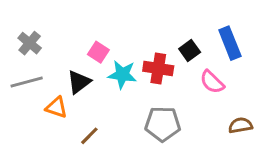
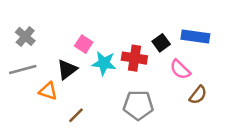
blue rectangle: (230, 43) -> (195, 36), turned -60
brown semicircle: (240, 125) -> (198, 95), moved, turned 138

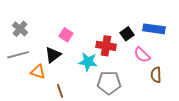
cyan star: (104, 63) -> (88, 62), moved
brown semicircle: (198, 95) -> (156, 75), turned 140
brown line: (76, 115) -> (60, 91), turned -64

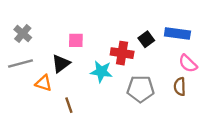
pink square: (66, 35) -> (76, 40), turned -32
pink semicircle: (142, 55) -> (188, 63), moved
gray pentagon: (109, 83) -> (141, 89), moved

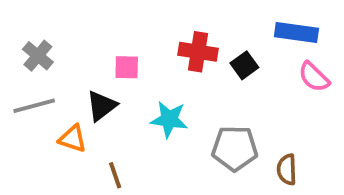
blue rectangle: (177, 33) -> (296, 33), moved
red cross: (122, 53) -> (198, 52), moved
pink semicircle: (188, 63) -> (314, 77), moved
brown semicircle: (180, 87) -> (287, 170), moved

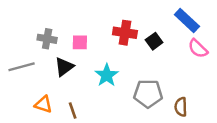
blue rectangle: (296, 33) -> (187, 21), turned 35
gray cross: (38, 56) -> (47, 39), moved, turned -30
cyan star: (169, 119) -> (107, 75), turned 30
orange triangle: (73, 139) -> (43, 104), moved

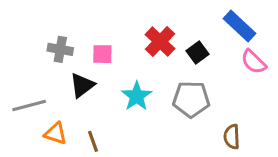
red cross: (125, 33) -> (160, 42), turned 35
gray line: (22, 67) -> (29, 106), moved
gray pentagon: (148, 94) -> (191, 99), moved

